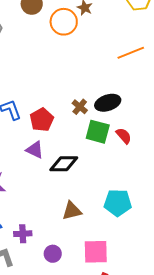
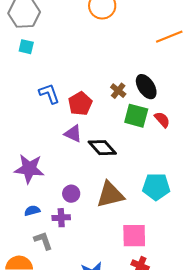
black ellipse: (108, 103) -> (146, 87), turned 75
black diamond: (64, 164) -> (102, 148), turned 48
brown triangle: (72, 211) -> (110, 195), size x1.4
purple circle: (53, 254) -> (71, 194), moved

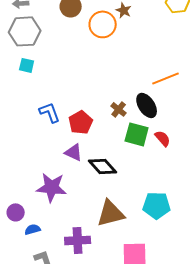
orange line: (169, 37) -> (166, 78), moved
purple star: (29, 169) -> (52, 187), moved
purple circle: (71, 194) -> (16, 212), moved
purple cross: (61, 218) -> (78, 240), moved, size x1.4

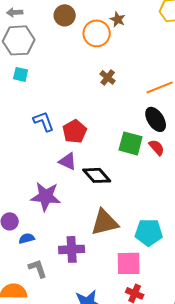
black ellipse: (147, 105) -> (156, 119), moved
brown cross: (119, 109) -> (108, 77), moved
cyan pentagon: (157, 205) -> (149, 232), moved

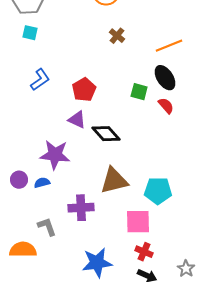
blue L-shape: (44, 121) -> (40, 80), moved, turned 75
green square: (131, 143) -> (139, 92), moved, size x0.7
blue semicircle: (27, 238) -> (42, 183), moved

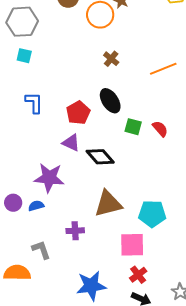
black ellipse: (165, 78) -> (110, 101), moved
blue L-shape: (40, 80) -> (34, 103), turned -55
green square: (139, 92) -> (133, 127), moved
purple cross: (81, 208) -> (75, 231), size x0.7
red cross: (144, 252) -> (138, 275), turned 30

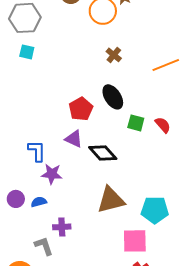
blue L-shape: (34, 103) -> (37, 151), moved
purple star: (49, 178) -> (52, 174), size x0.7
purple cross: (75, 231) -> (62, 227), moved

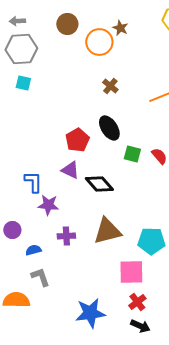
blue semicircle: (39, 202) -> (33, 250), moved
purple cross: (62, 227) -> (66, 236), moved

